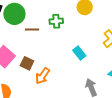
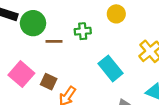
cyan rectangle: (79, 53) -> (111, 68), size x1.5

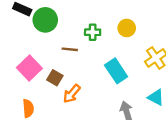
yellow circle: (116, 14) -> (127, 28), moved
brown line: (54, 41) -> (70, 49), moved

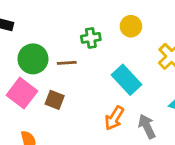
green circle: (45, 20) -> (33, 59), moved
orange arrow: (72, 94) -> (114, 118), moved

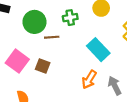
green circle: (33, 59) -> (34, 22), moved

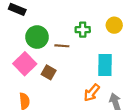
green circle: (34, 22) -> (37, 37), moved
cyan rectangle: (98, 50) -> (105, 65), turned 35

